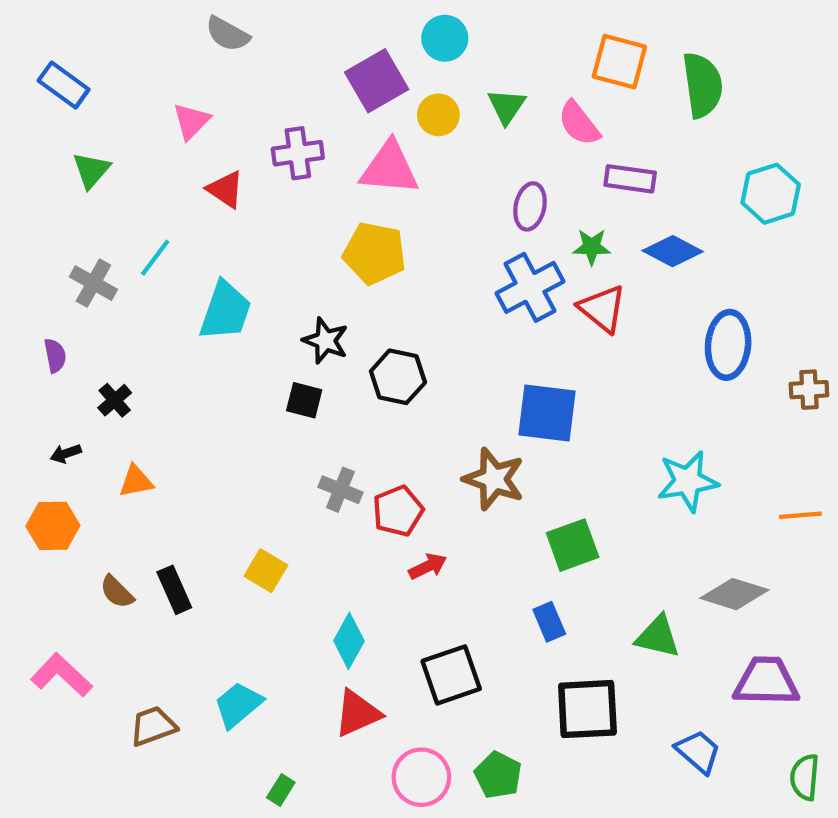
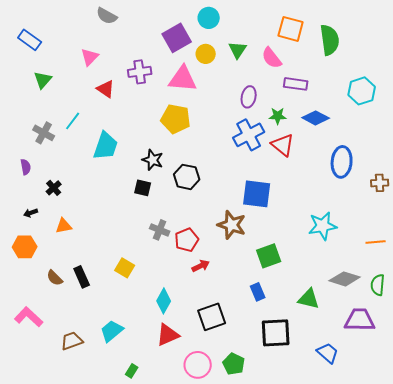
green semicircle: (805, 777) -> (378, 285), moved

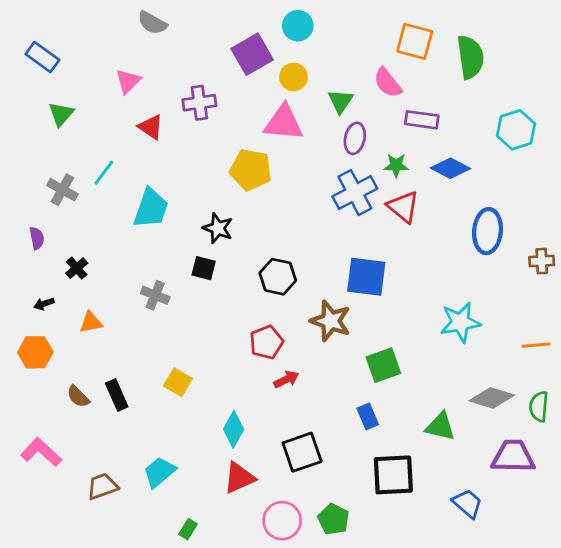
green triangle: (238, 50) -> (341, 101), moved
pink triangle: (183, 79) -> (284, 123), moved
black hexagon: (187, 177) -> (278, 277), moved
gray cross: (160, 230) -> (155, 295), moved

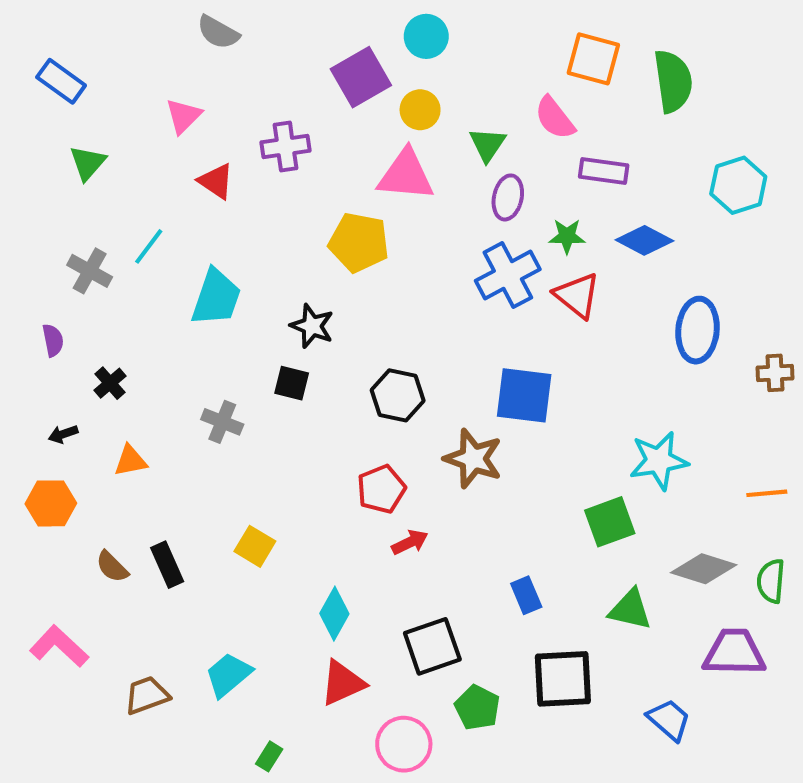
green square: (383, 365) -> (610, 522), moved
green pentagon: (333, 519) -> (477, 707), moved

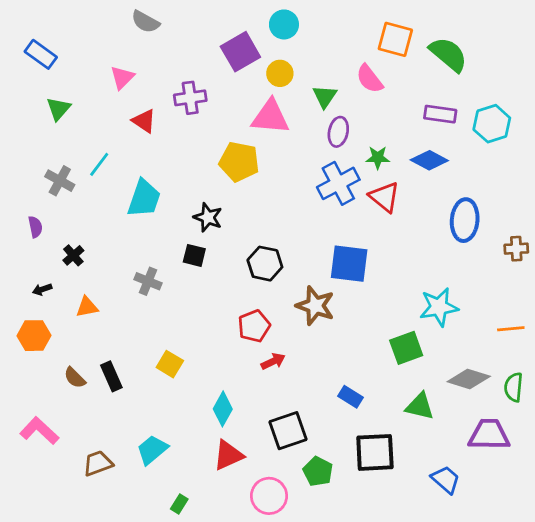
green semicircle: (673, 81) -> (448, 54), turned -42
purple rectangle: (604, 171) -> (440, 114), moved
blue rectangle: (526, 595) -> (351, 397), turned -35

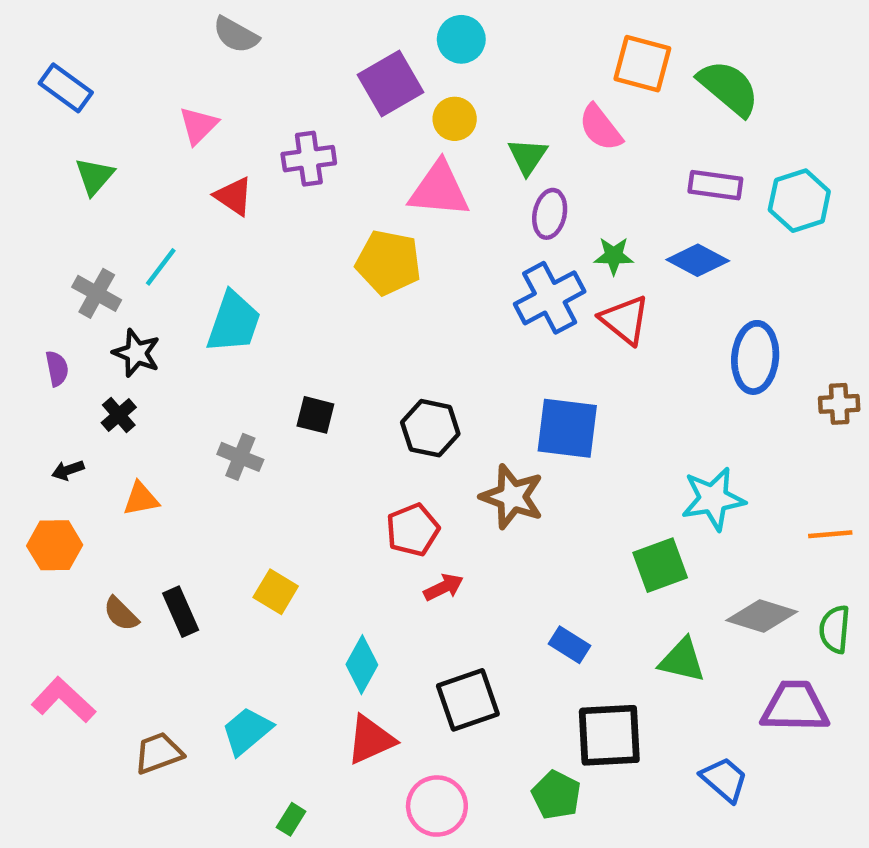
black star: (208, 217) -> (136, 353), moved
green pentagon: (318, 471) -> (556, 795), moved

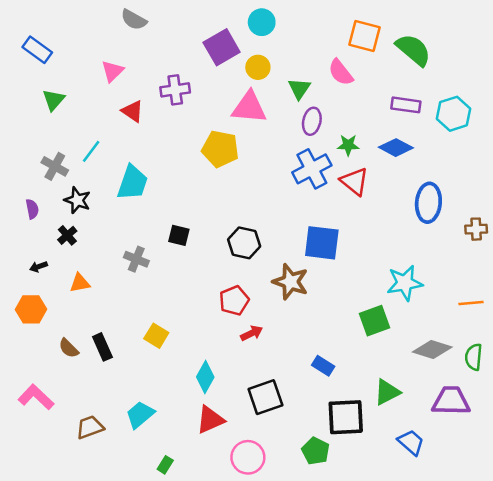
green triangle: (682, 660) -> (387, 392), moved, turned -40

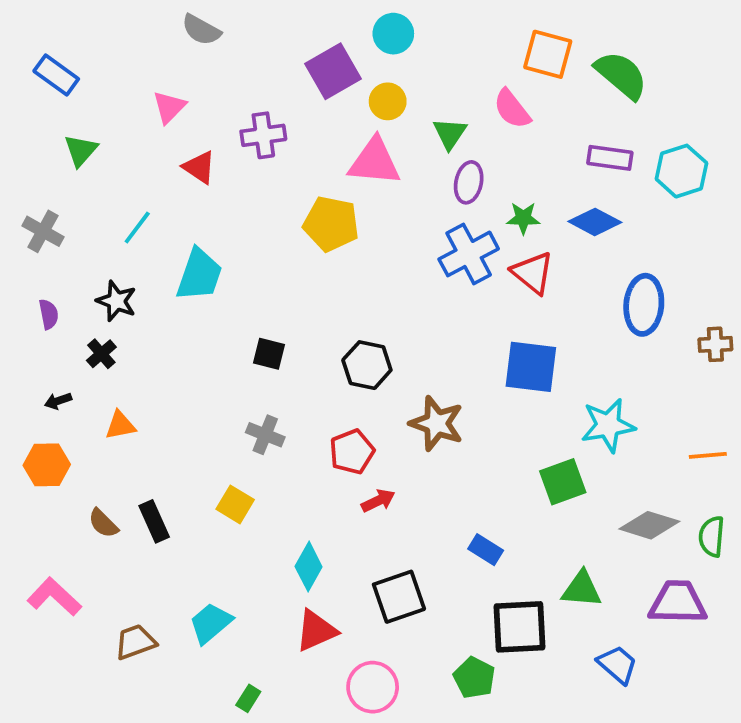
gray cross: (55, 166) -> (43, 231), moved
blue square: (322, 243) -> (531, 367), moved
gray cross: (136, 259) -> (265, 435), moved
green triangle: (387, 392) -> (582, 589), turned 32

